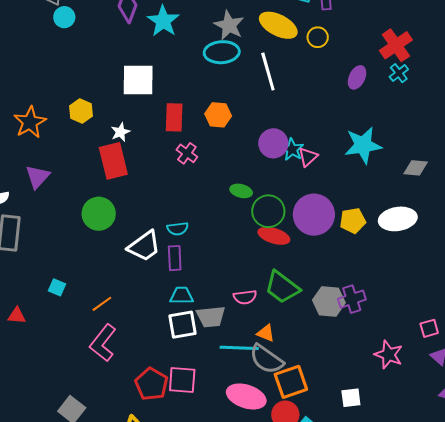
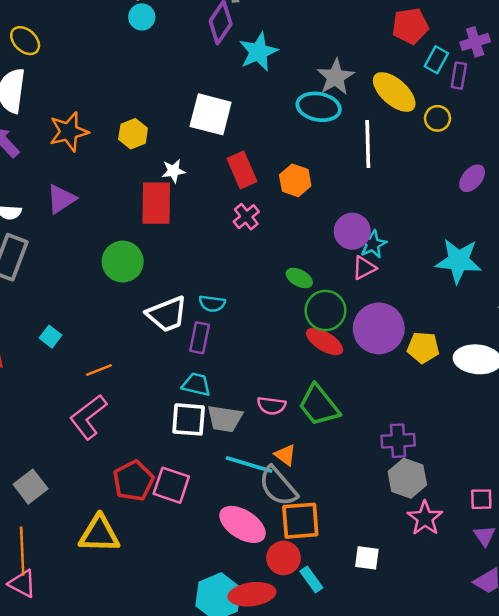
red rectangle: (174, 117) -> (242, 170), turned -40
pink triangle: (308, 157) -> (364, 268), moved
gray hexagon: (329, 301) -> (407, 478), moved

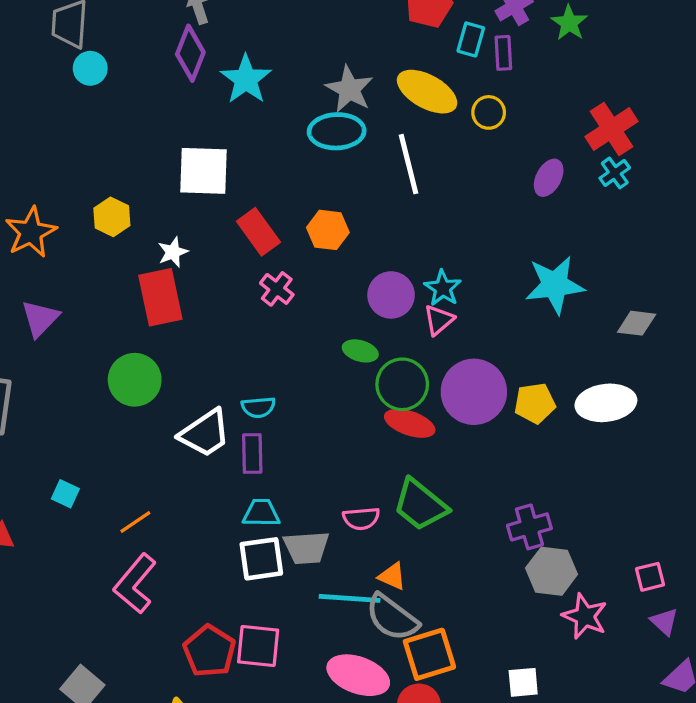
purple circle: (352, 231) -> (391, 295), moved

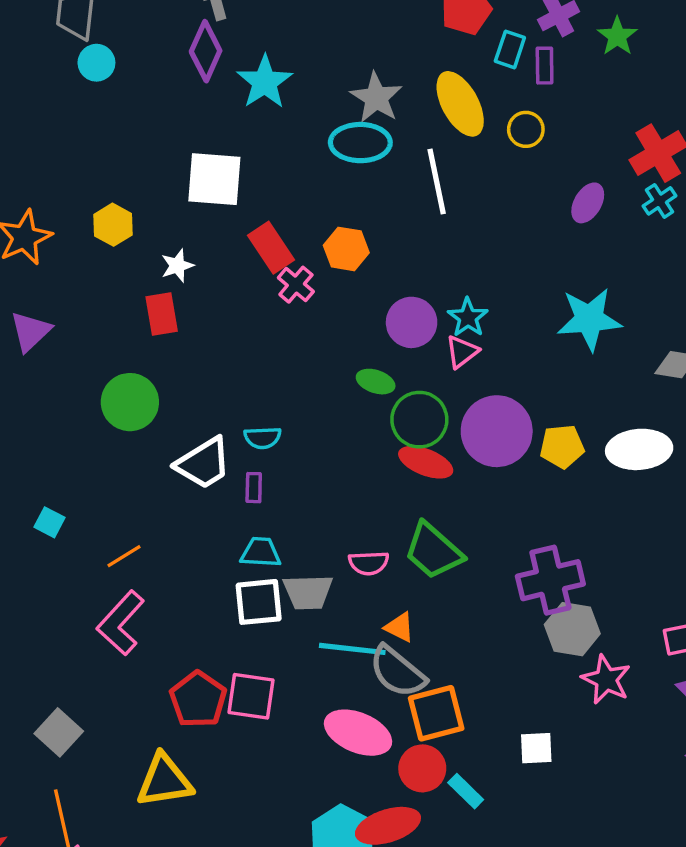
yellow ellipse: (427, 92) -> (460, 104), turned 30
pink cross: (277, 289) -> (296, 285), moved
red rectangle: (160, 297) -> (162, 314), size x0.7
purple rectangle: (252, 454) -> (254, 488), size x0.7
purple cross: (529, 527) -> (550, 580), size x1.4

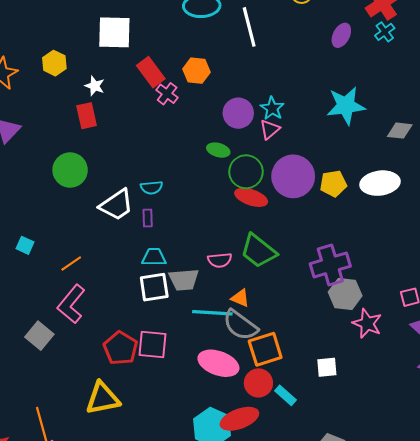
white star: (177, 266) -> (95, 86), turned -30
gray square: (59, 732) -> (39, 336), moved

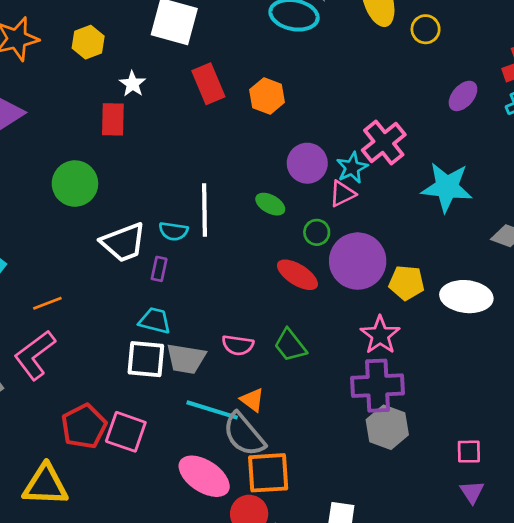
white line: (249, 27) -> (204, 210), moved
pink cross: (167, 94) -> (384, 142), moved, size x1.5
green circle: (246, 172) -> (317, 232), moved, size x0.6
green trapezoid: (258, 251) -> (290, 345), size x0.7
pink star: (367, 323) -> (380, 335), moved

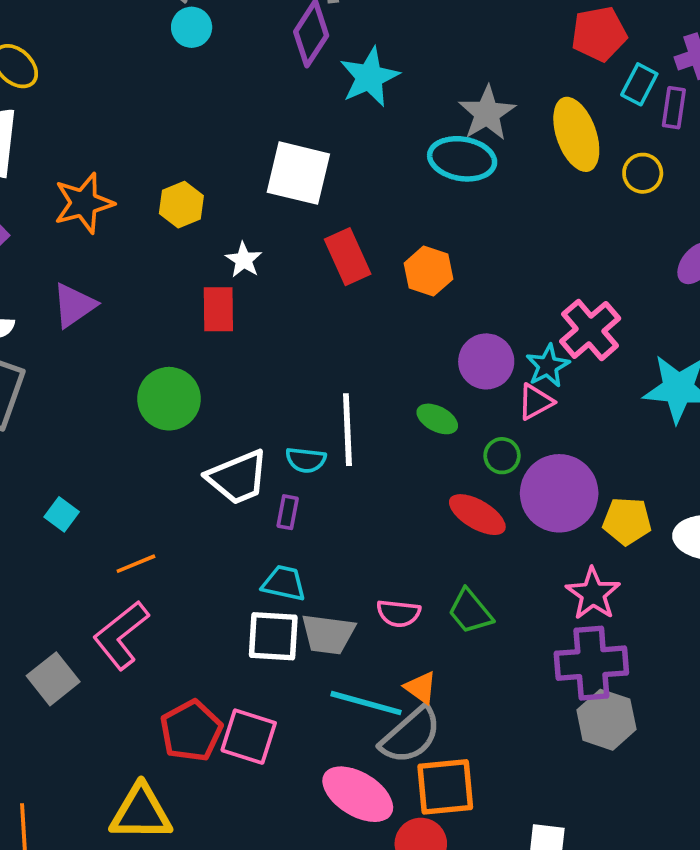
gray semicircle: (244, 434) -> (411, 735), turned -90

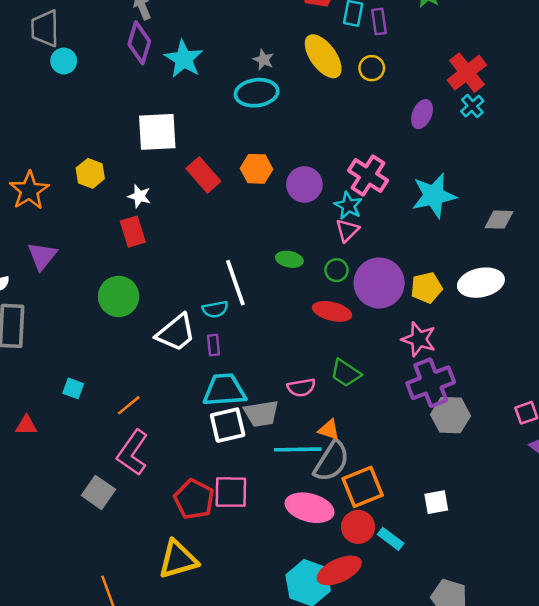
gray star: (487, 113) -> (264, 60), size x0.6
purple circle: (486, 361) -> (304, 184), moved
cyan trapezoid: (284, 583) -> (224, 390), size x1.5

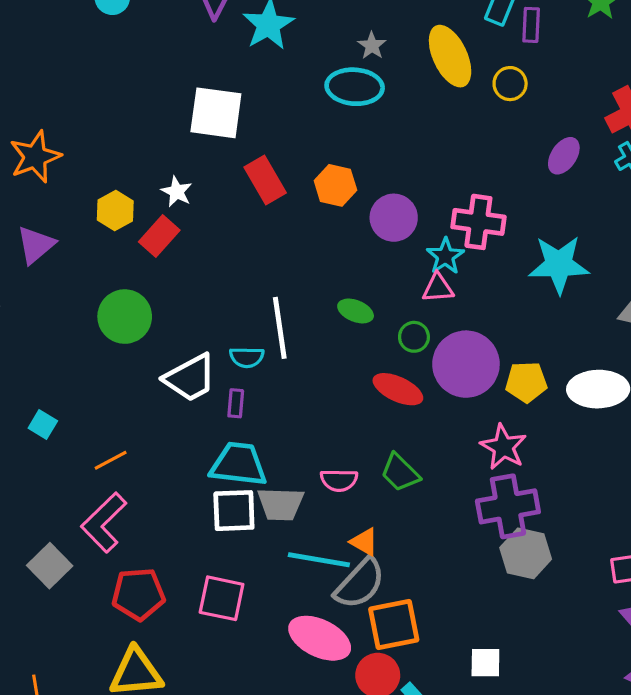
yellow hexagon: (90, 173) -> (115, 211), moved
pink cross: (368, 175) -> (478, 222), turned -36
pink triangle: (347, 230) -> (438, 288), turned 30
red rectangle: (133, 232) -> (159, 236), turned 48
red pentagon: (194, 499) -> (138, 594), moved, turned 30

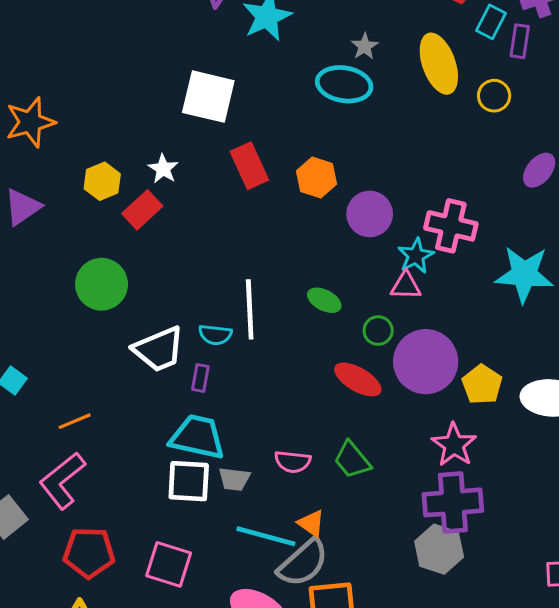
yellow pentagon: (526, 382) -> (482, 384), turned 30
gray trapezoid: (281, 504) -> (234, 479), size x0.7
gray hexagon: (526, 553) -> (439, 549), moved

